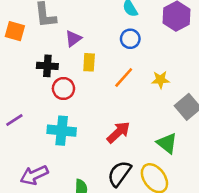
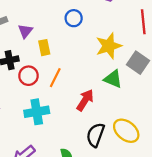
orange line: (124, 77) -> (55, 78), moved
yellow star: (160, 80) -> (109, 46), size x1.6
green triangle: (167, 143) -> (113, 79), moved

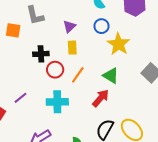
purple triangle: (25, 31) -> (69, 26), moved
yellow star: (109, 46) -> (119, 44), moved, turned -30
green triangle: (113, 79) -> (111, 76), moved

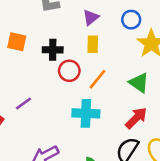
orange square: (13, 30) -> (17, 42), moved
red arrow: (101, 98) -> (136, 118), moved
cyan cross: (57, 102) -> (86, 113), moved

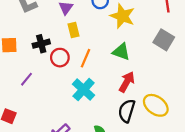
purple line: (24, 104) -> (27, 79), moved
cyan cross: (86, 113) -> (84, 90), turned -35

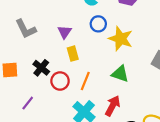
black cross: (41, 44) -> (41, 68), turned -35
red arrow: (127, 82) -> (113, 106), moved

